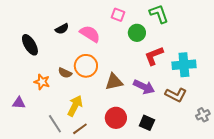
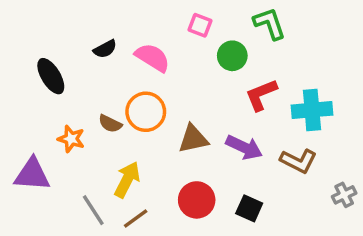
purple triangle: (19, 103) -> (32, 174), size x1.6

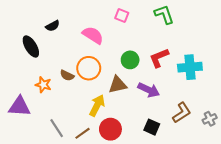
black semicircle: (105, 49) -> (53, 26), moved
green circle: (232, 56) -> (130, 60), moved
brown L-shape: (298, 161) -> (182, 113), moved, turned -60
yellow arrow: (127, 180) -> (97, 105), moved
red circle: (197, 200) -> (110, 129), moved

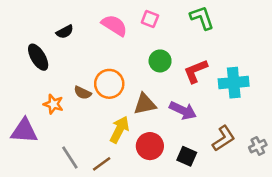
pink semicircle: (93, 35) -> (114, 25), moved
green circle: (130, 60) -> (160, 61), moved
red circle: (110, 129) -> (150, 146), moved

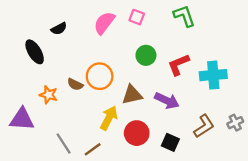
pink semicircle: (114, 25) -> (104, 23), turned -85
gray cross: (258, 146) -> (235, 123), moved

